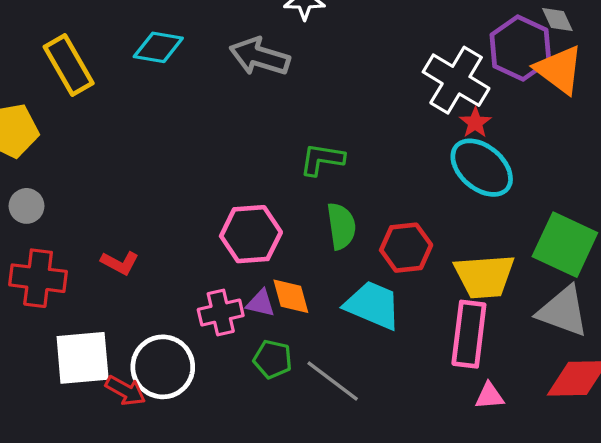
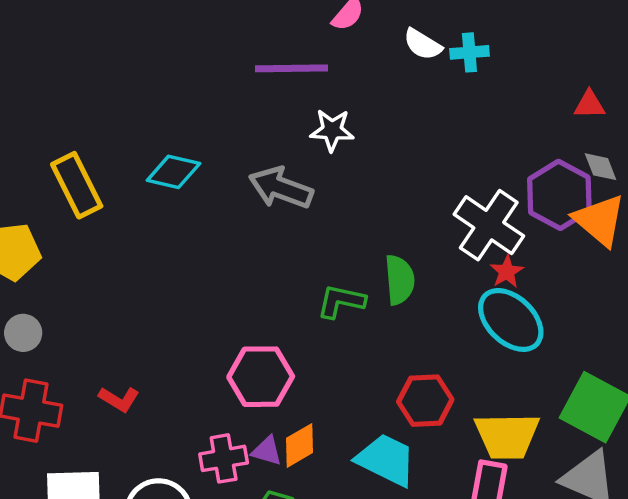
green semicircle: (341, 226) -> (400, 280), moved
orange diamond: (291, 296) -> (300, 445), turned 72

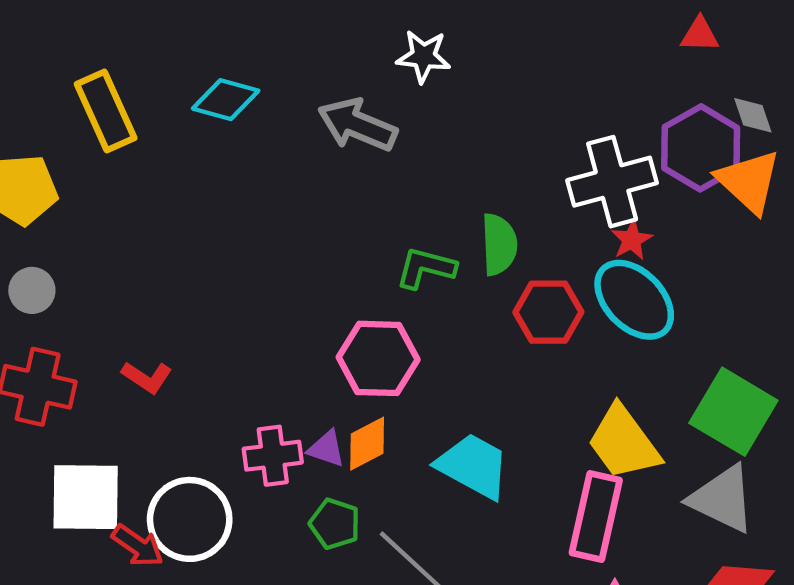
red triangle: (589, 105) -> (700, 35), moved
white cross: (489, 225) -> (612, 182), turned 38
pink hexagon: (261, 377) -> (378, 358), moved
red hexagon: (425, 401) -> (548, 312), moved
yellow trapezoid: (507, 436) -> (624, 443), turned 52

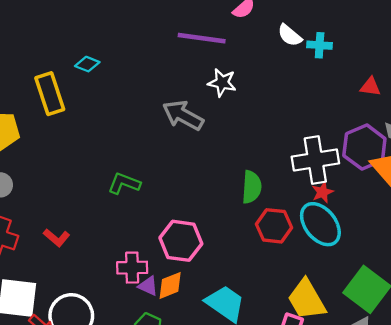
cyan diamond: (226, 100) -> (87, 64), moved, size x0.7
green L-shape: (426, 268) -> (124, 183), moved
pink cross: (273, 456) -> (132, 268), moved

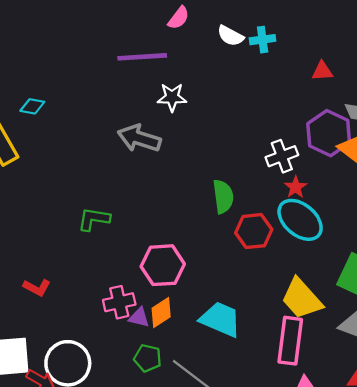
white cross: (315, 160) -> (282, 156), size x0.7

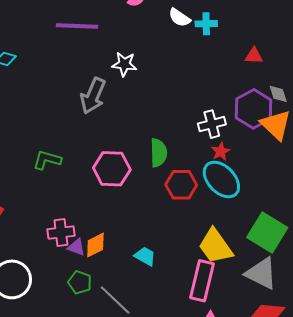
purple line: (142, 57) -> (77, 26), moved
gray arrow: (139, 138) -> (93, 96), turned -90
pink hexagon: (163, 265) -> (112, 169), moved
cyan trapezoid: (220, 319) -> (145, 256), size x0.6

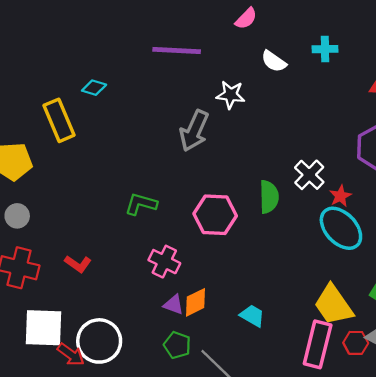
white semicircle: (179, 18) -> (274, 61), moved
white cross: (212, 124) -> (309, 175), moved, turned -32
red hexagon: (181, 185) -> (356, 343), moved, size x0.7
pink cross: (61, 233) -> (164, 262), moved, turned 32

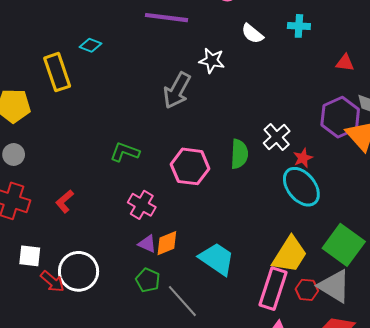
red L-shape: (78, 264) -> (65, 201), turned 100
yellow trapezoid: (333, 305) -> (290, 255), turned -117
cyan trapezoid: (252, 316) -> (217, 259), size x1.6
white square: (43, 328) -> (30, 256), size x0.6

